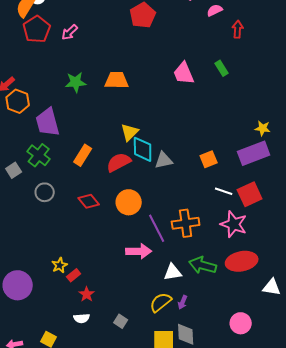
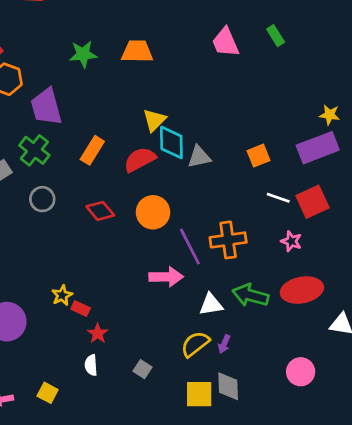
pink star: (234, 224) -> (291, 241), size x0.6
red rectangle: (74, 275) -> (81, 308), turned 64
white semicircle: (82, 318) -> (91, 365), turned 91

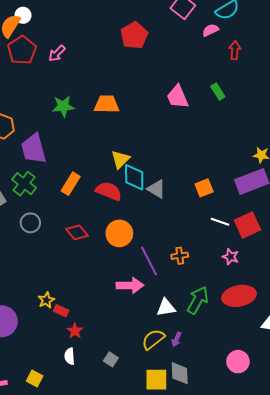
gray triangle: (199, 157) -> (156, 189), turned 42
red semicircle: (140, 160) -> (109, 191), turned 50
orange cross: (228, 240) -> (180, 256), size x0.6
green arrow: (251, 295) -> (198, 300), turned 104

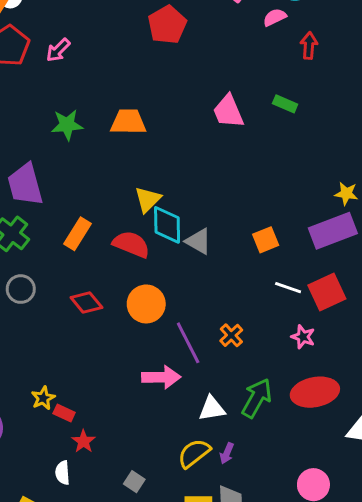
green rectangle: (218, 92) -> (285, 104), turned -35
orange cross: (180, 256) -> (231, 335), turned -35
white semicircle: (70, 356) -> (63, 473), moved

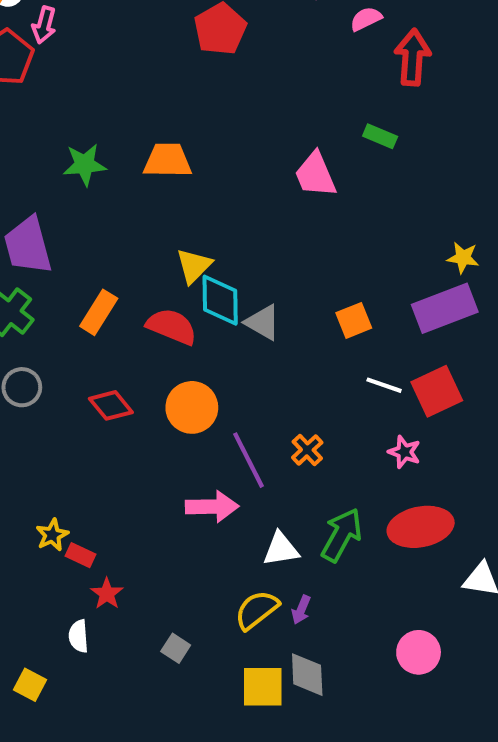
red arrow: (309, 46) -> (412, 57), size x1.5
pink arrow: (58, 50) -> (44, 25), moved, turned -30
pink trapezoid: (228, 111) -> (315, 175), moved

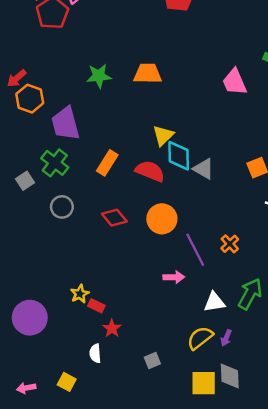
pink arrow: (212, 507) -> (174, 277), size x0.7
gray square: (176, 648) -> (152, 361), turned 35

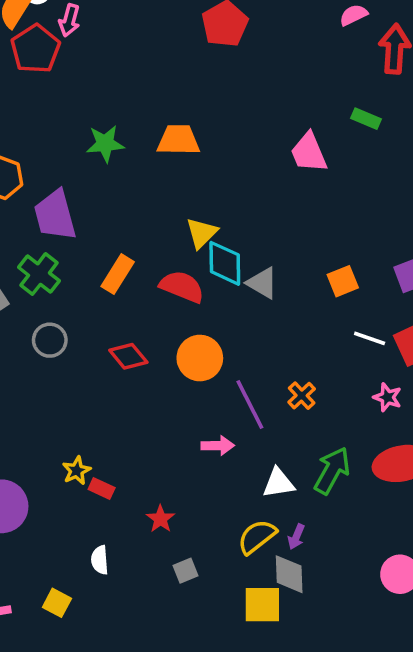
red star: (112, 328) -> (161, 519), moved
gray diamond: (230, 376) -> (289, 574), moved

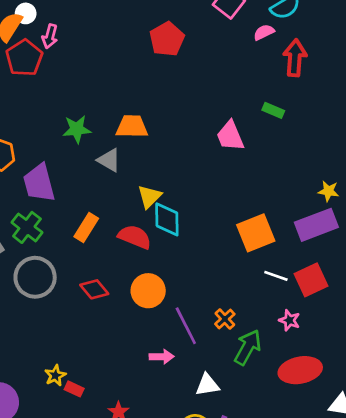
orange square: (343, 281) -> (256, 233), size x1.6
gray triangle: (262, 283) -> (109, 160), moved
gray circle: (50, 340) -> (35, 277), size x1.6
green arrow: (332, 471) -> (248, 347), moved

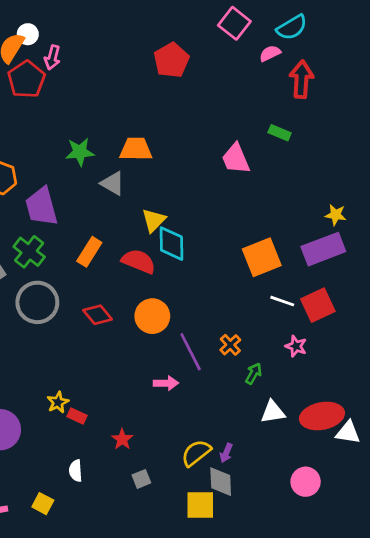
green arrow: (248, 347) -> (254, 374), size x0.6
red ellipse: (300, 370) -> (322, 416), moved
white triangle: (207, 385) -> (273, 412), moved

